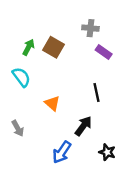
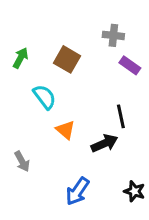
green arrow: (28, 47) -> (21, 58), moved
cyan semicircle: (21, 77) -> (45, 97), moved
black arrow: (83, 126) -> (104, 143), moved, turned 30

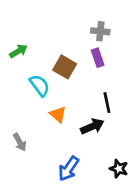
green arrow: (21, 58) -> (18, 51), turned 30
brown square: (67, 59) -> (65, 67), moved
purple rectangle: (130, 65) -> (98, 58), moved, turned 36

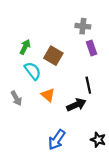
green arrow: (18, 51) -> (25, 47), moved, turned -32
purple rectangle: (98, 58) -> (92, 48), moved
gray arrow: (20, 142) -> (16, 98), moved

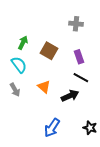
purple rectangle: (92, 48) -> (79, 57), moved
cyan semicircle: (33, 71) -> (19, 65), moved
black line: (88, 85) -> (81, 78), turned -49

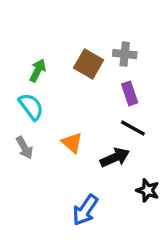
gray cross: (76, 24) -> (125, 54), moved
brown square: (49, 51) -> (89, 64), moved
black star: (90, 128) -> (148, 190), moved

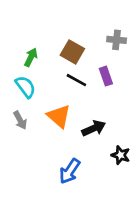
gray cross: (125, 54) -> (117, 40), moved
black line: (133, 128) -> (76, 80), moved
orange triangle: (72, 143) -> (59, 116), size x1.4

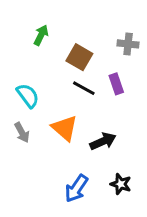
green arrow: (31, 57) -> (41, 35), moved
black star: (121, 155) -> (121, 184), moved

